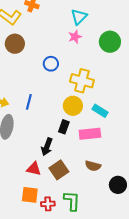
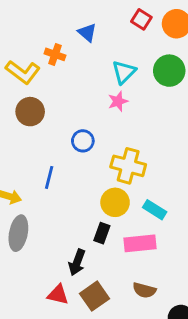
green circle: (110, 42) -> (169, 71), moved
blue line: (29, 102) -> (49, 177), moved

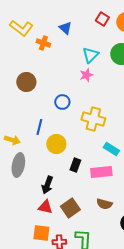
yellow L-shape: (23, 72) -> (21, 28), moved
yellow circle: (115, 202) -> (56, 144), moved
black arrow: (77, 262) -> (47, 185), moved

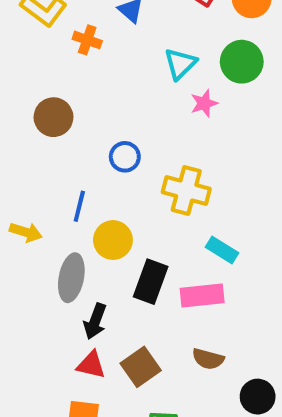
pink star: (86, 75) -> (204, 103), moved
gray ellipse: (18, 165) -> (71, 278), moved
black rectangle: (75, 165) -> (151, 282), size x1.5

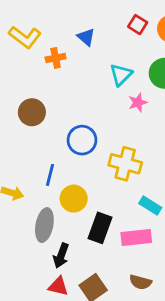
orange cross: (87, 40) -> (56, 58), turned -30
blue circle: (125, 157) -> (82, 140), size x1.4

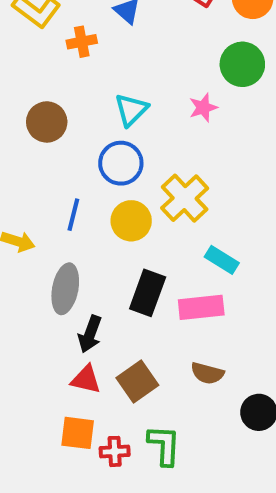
cyan triangle: (121, 75) -> (131, 110), moved
yellow cross: (125, 164) -> (185, 198), turned 32
yellow circle: (74, 199) -> (131, 221), moved

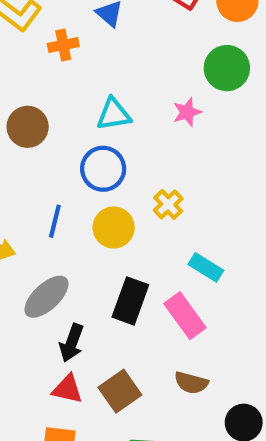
cyan triangle: (131, 110) -> (114, 114), turned 36
yellow cross: (185, 198) -> (168, 204), size x0.6
gray ellipse: (65, 289) -> (46, 297), turned 36
pink rectangle: (201, 307) -> (185, 316), turned 60

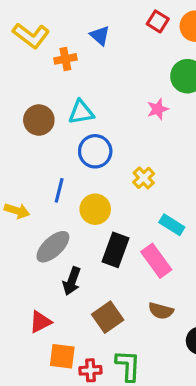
cyan triangle: (114, 114) -> (81, 112), moved
yellow circle: (114, 228) -> (95, 209), moved
red triangle: (67, 389) -> (40, 322), moved, turned -40

